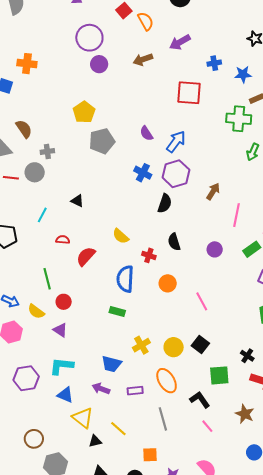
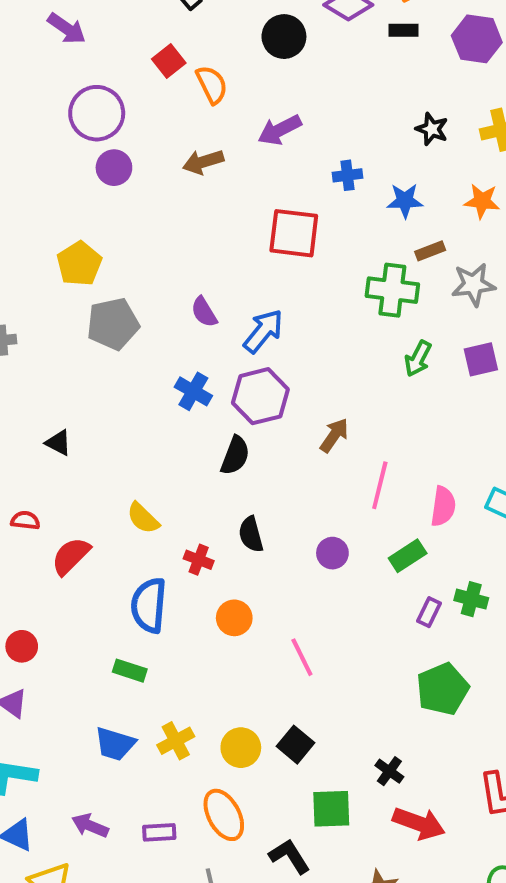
blue trapezoid: (111, 364) -> (115, 744), moved

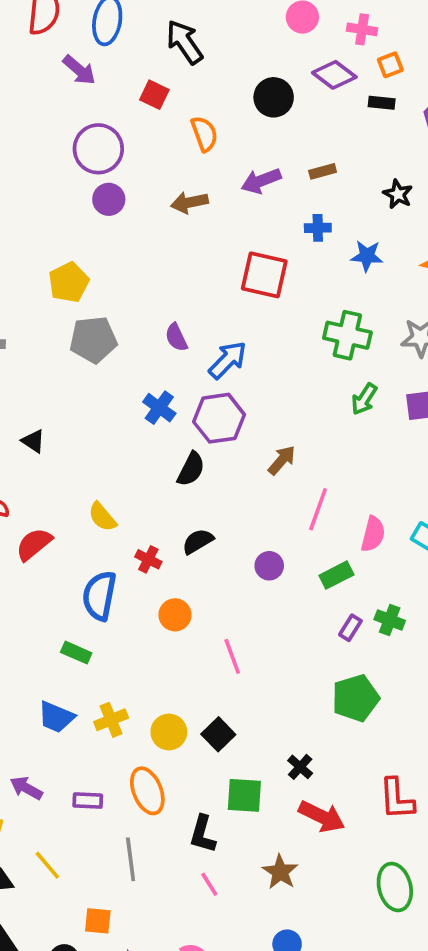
red square: (169, 61) -> (154, 95), moved, turned -32
brown rectangle: (430, 251) -> (323, 171), moved
black semicircle: (251, 534) -> (198, 541), turned 68
black L-shape: (290, 856) -> (203, 834), turned -138

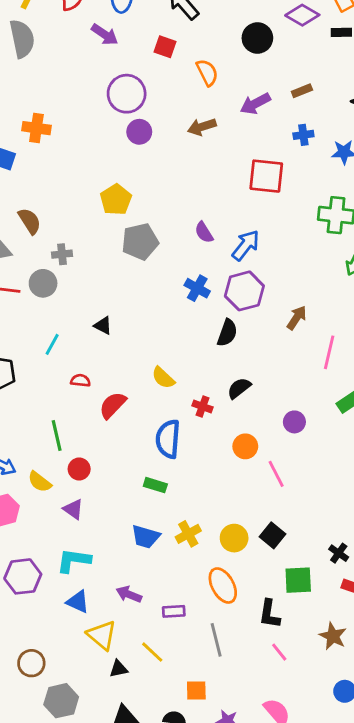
purple circle: (269, 566) -> (294, 422), moved
orange circle: (175, 615) -> (245, 446), moved
purple rectangle: (88, 801) -> (174, 611), moved

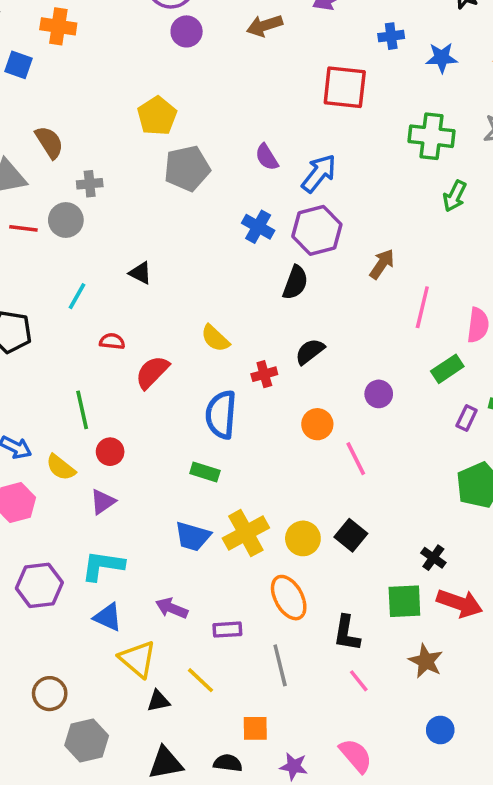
red cross: (203, 406) -> (264, 374), turned -36
purple triangle: (73, 509) -> (103, 502), turned 50
yellow cross: (188, 534) -> (246, 533), size x1.4
green square: (298, 580) -> (404, 601), moved

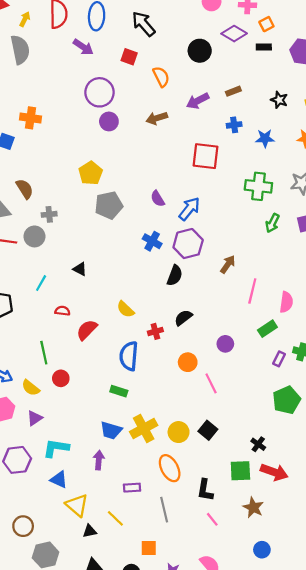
purple triangle: (103, 502) -> (35, 418), moved
purple arrow: (172, 608) -> (99, 460), moved, turned 72

